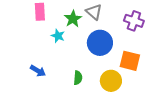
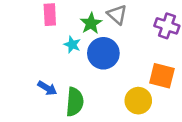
blue circle: (100, 43) -> (103, 53), moved
green semicircle: (78, 78) -> (75, 102), moved, size x1.6

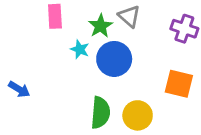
blue arrow: (47, 88) -> (19, 89), moved
yellow circle: (138, 101) -> (138, 115), moved
green semicircle: (75, 102) -> (100, 113), moved

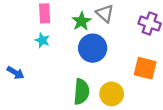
cyan star: (80, 49) -> (42, 40), moved

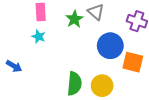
blue circle: (93, 48) -> (110, 46), moved

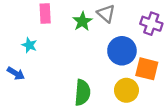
cyan star: (39, 36) -> (29, 45), moved
yellow circle: (102, 86) -> (126, 90), moved

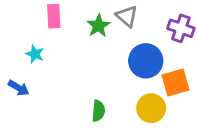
orange square: (147, 69) -> (175, 82), turned -30
green semicircle: (82, 93) -> (98, 111), size x0.7

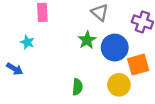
green star: (98, 26) -> (87, 40), moved

